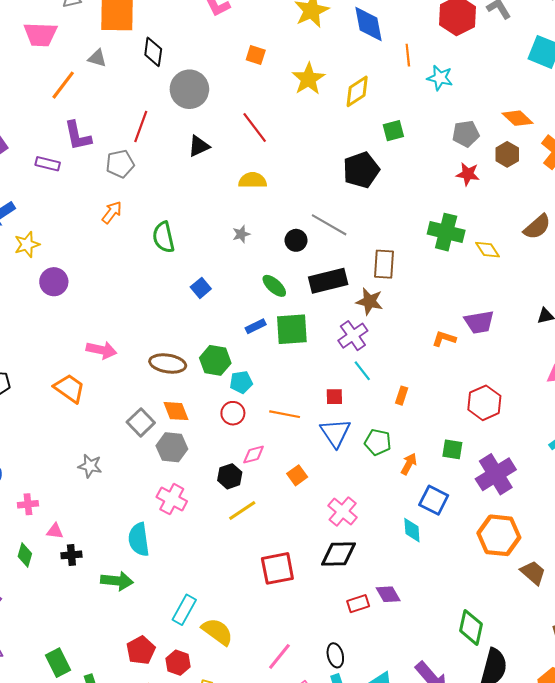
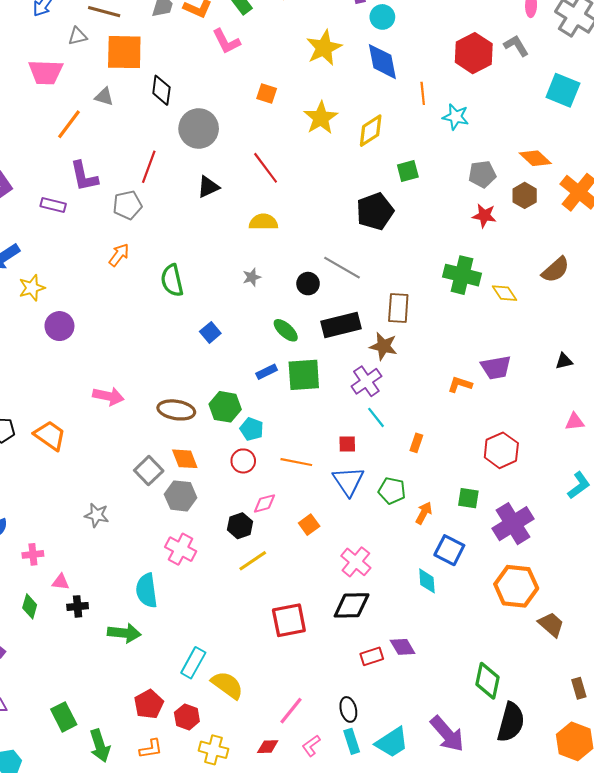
cyan pentagon: (241, 382) -> (252, 429), turned 30
orange trapezoid: (69, 388) -> (50, 435), moved

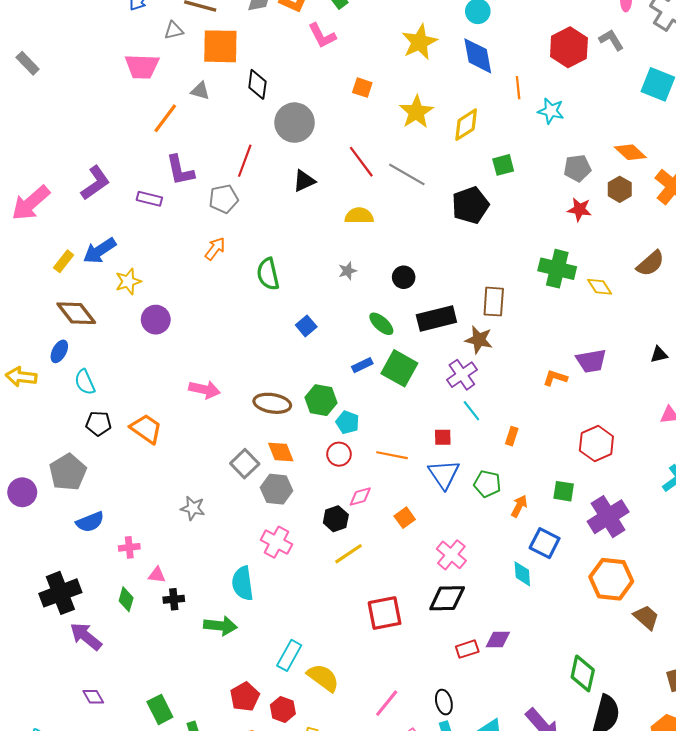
gray line: (342, 268) -> (407, 174), moved
green square: (304, 375) -> (399, 368), turned 33
purple diamond: (403, 647) -> (498, 640), turned -60

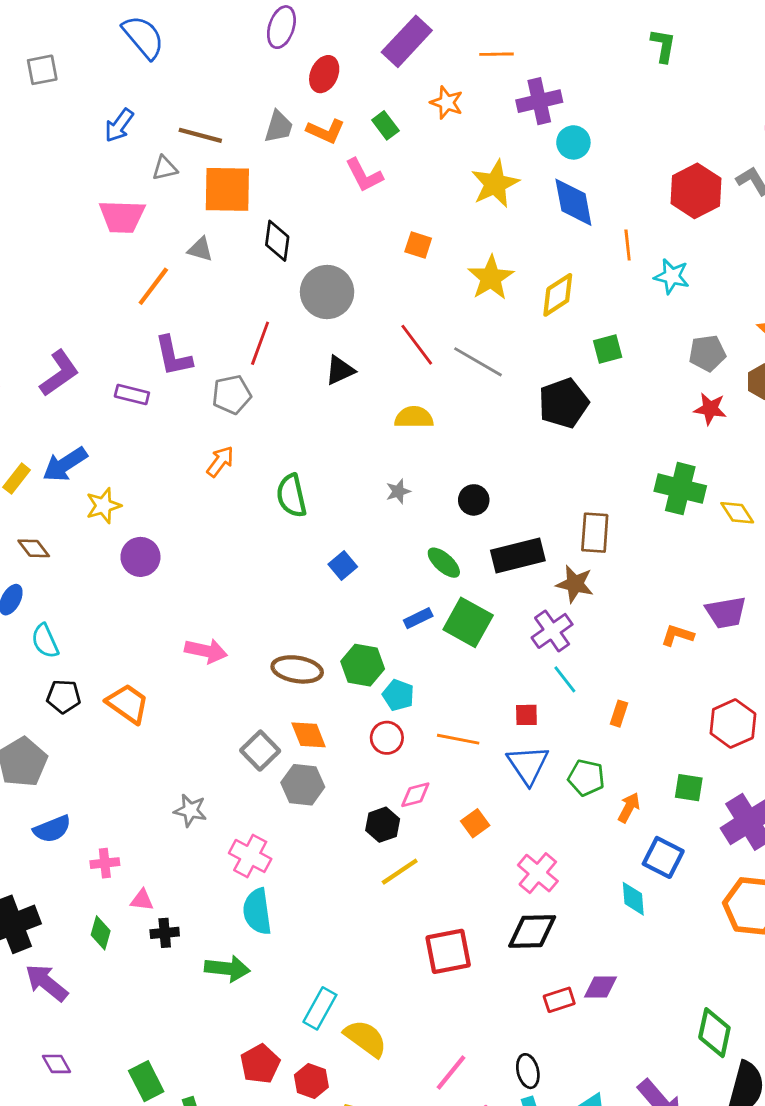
brown diamond: (76, 313) -> (34, 548), size x0.6
pink cross: (277, 542) -> (250, 856), moved

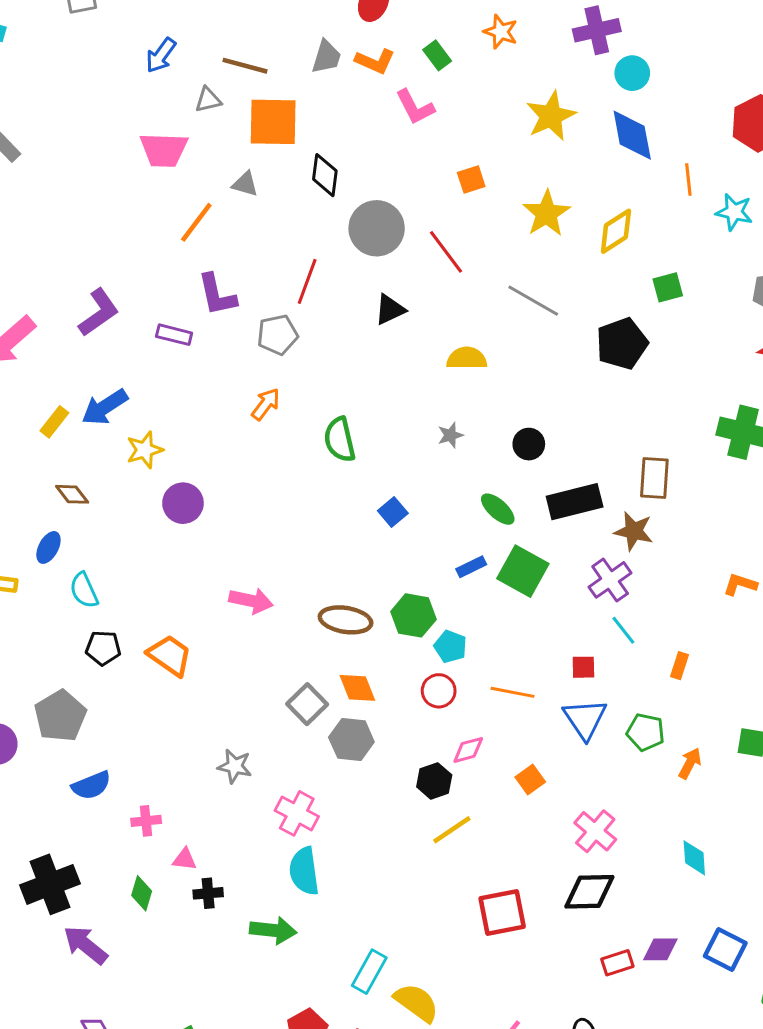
orange square: (418, 245) -> (471, 179), turned -36
red line: (417, 345) -> (446, 252), moved
blue square: (663, 857) -> (725, 949), moved

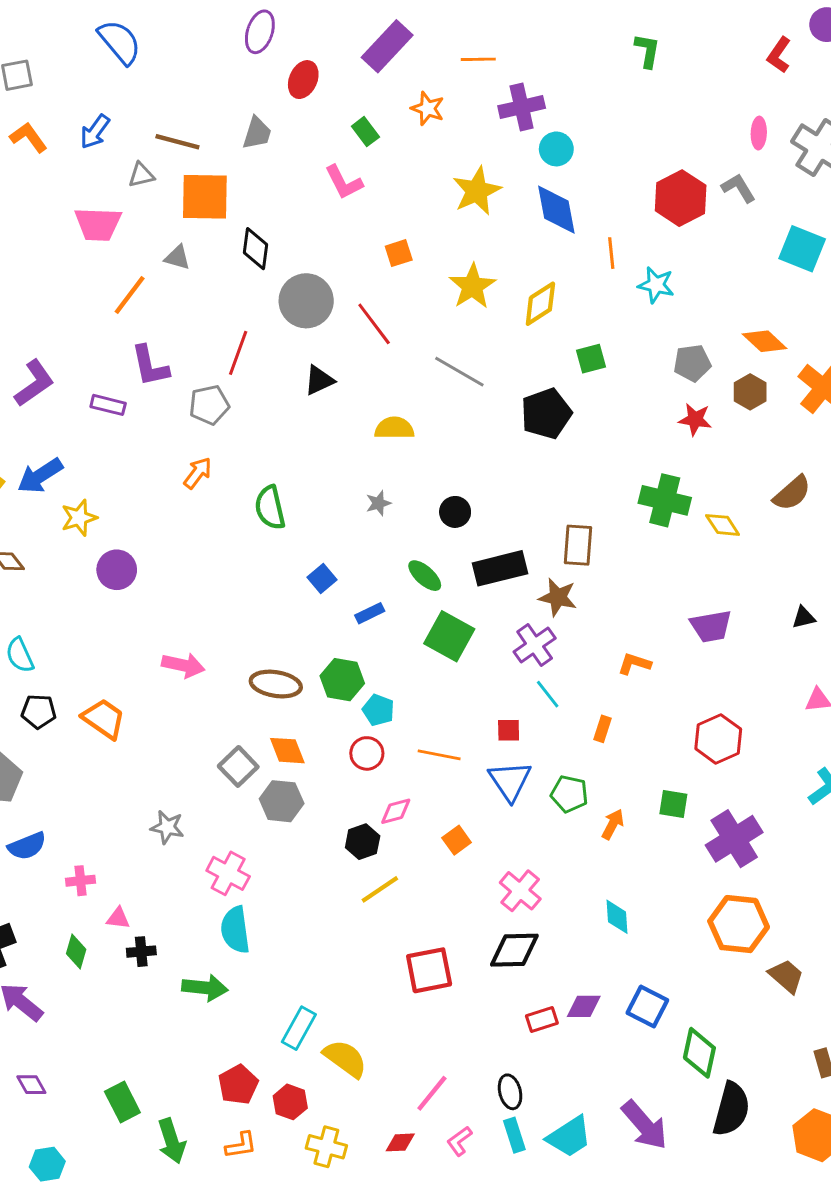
orange L-shape: (375, 61) -> (28, 137), moved, turned -150
blue rectangle: (471, 567) -> (370, 613), moved
orange L-shape: (740, 584) -> (634, 664), moved

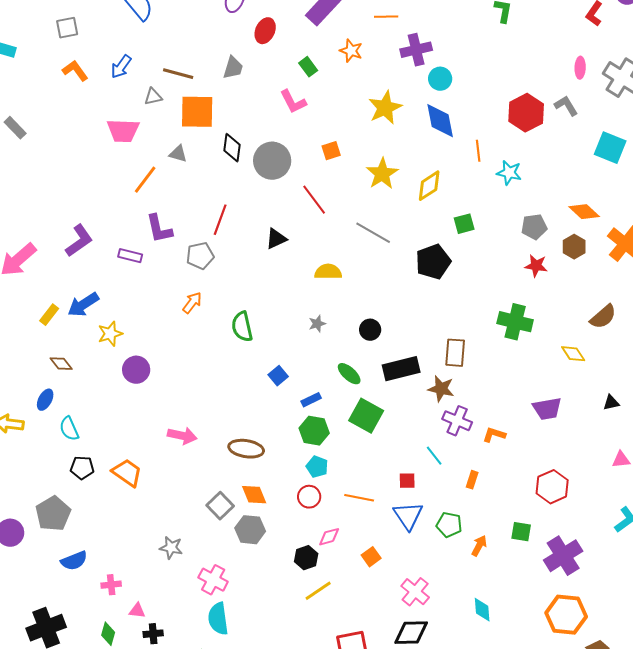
gray circle: (306, 301) -> (272, 161), moved
yellow diamond: (723, 525) -> (573, 354), moved
purple cross: (535, 645) -> (457, 421), moved, turned -32
green hexagon: (342, 680) -> (314, 431), moved

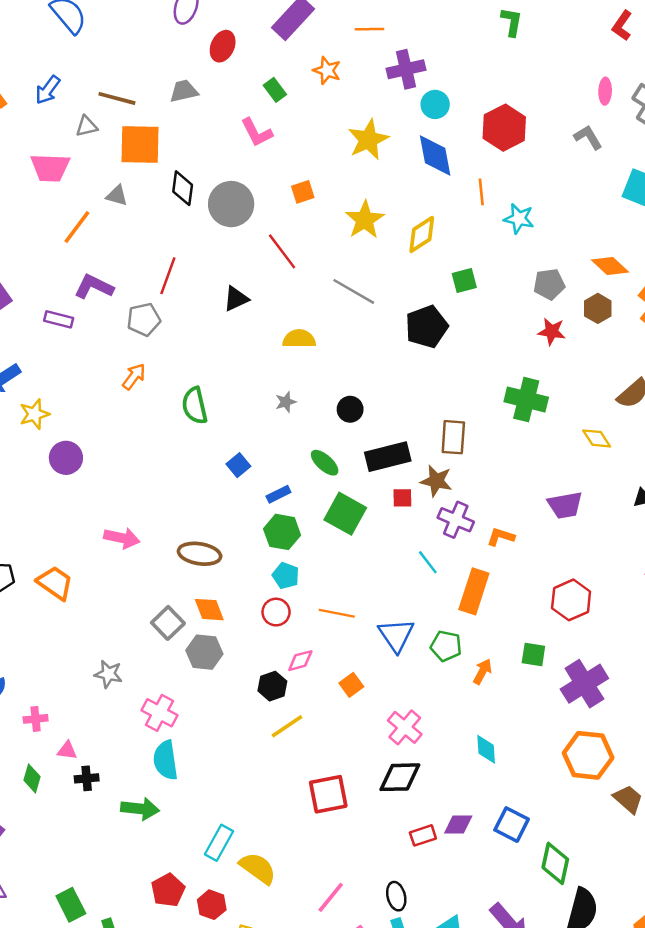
gray trapezoid: (233, 68) -> (184, 91), turned -120
red hexagon: (526, 113) -> (504, 128), moved
purple L-shape: (159, 229) -> (94, 287), turned 128
orange rectangle: (472, 480) -> (474, 591), size x2.0
red square: (407, 481) -> (402, 498), moved

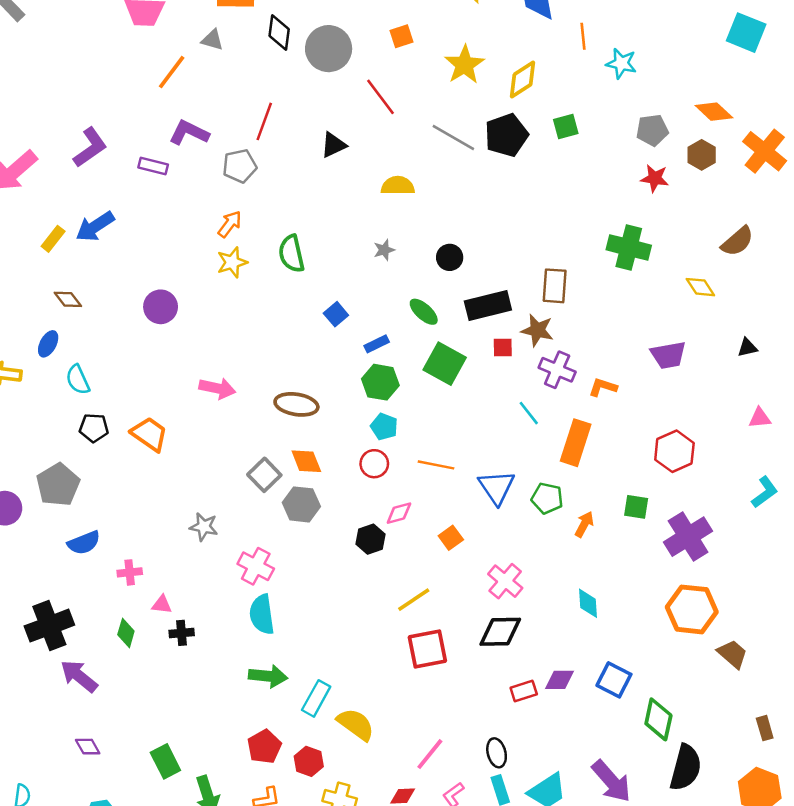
black pentagon: (427, 327) -> (506, 135), moved
yellow star: (34, 414) -> (232, 262), moved
yellow line: (287, 726) -> (414, 600), moved
green arrow: (140, 809) -> (268, 676), moved

